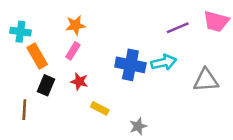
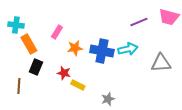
orange star: (75, 25) -> (75, 48), moved
pink rectangle: (73, 51) -> (57, 32), moved
red star: (79, 82) -> (64, 73), moved

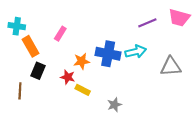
orange star: (75, 48) -> (82, 61), moved

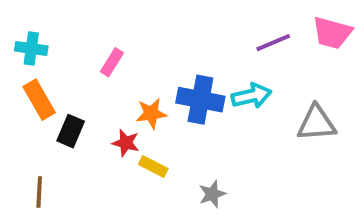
orange rectangle: (31, 46) -> (39, 100), moved
brown line: (20, 91) -> (39, 192), moved

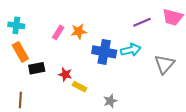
orange star: (151, 113) -> (79, 31), moved
gray triangle: (316, 123) -> (164, 64), turned -45
black rectangle: (71, 131) -> (37, 68), turned 56

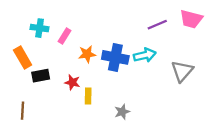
cyan cross: (16, 25) -> (40, 28), moved
orange star: (79, 31) -> (87, 54), moved
yellow rectangle: (80, 87) -> (88, 96), turned 64

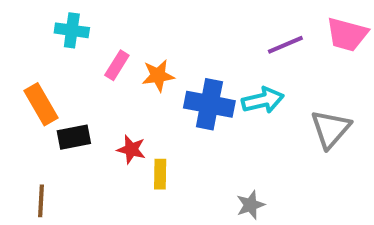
cyan cross: (40, 28) -> (72, 30), moved
orange star: (87, 54) -> (158, 76), moved
gray star: (122, 112) -> (250, 205), moved

